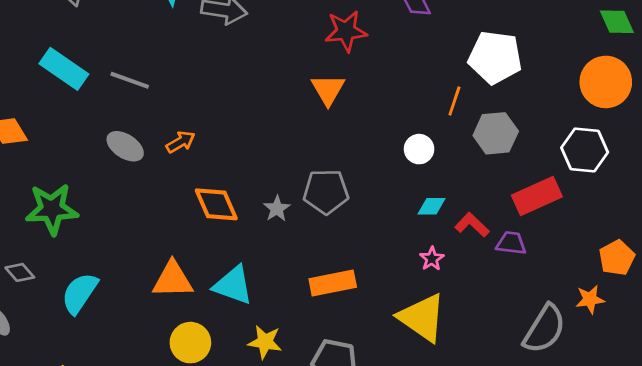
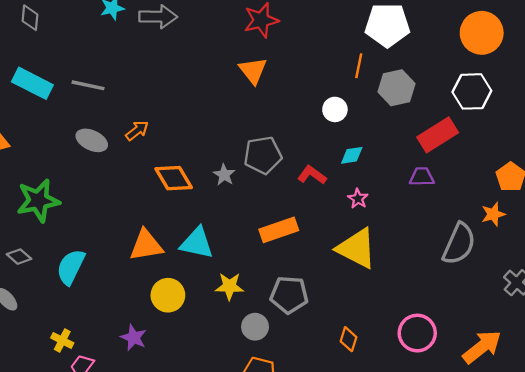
red L-shape: (472, 225) -> (312, 175), moved

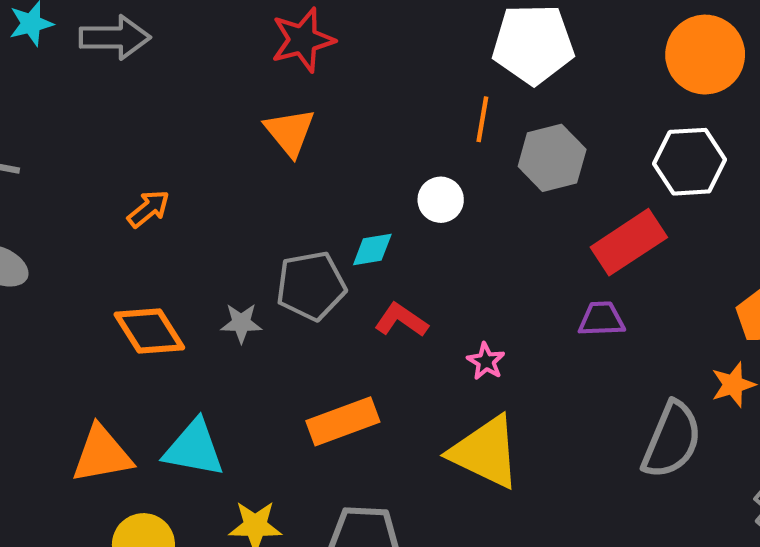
orange arrow: (137, 131) -> (149, 209), moved
cyan diamond: (352, 155) -> (372, 249), moved
gray star: (224, 175) -> (241, 323), turned -30

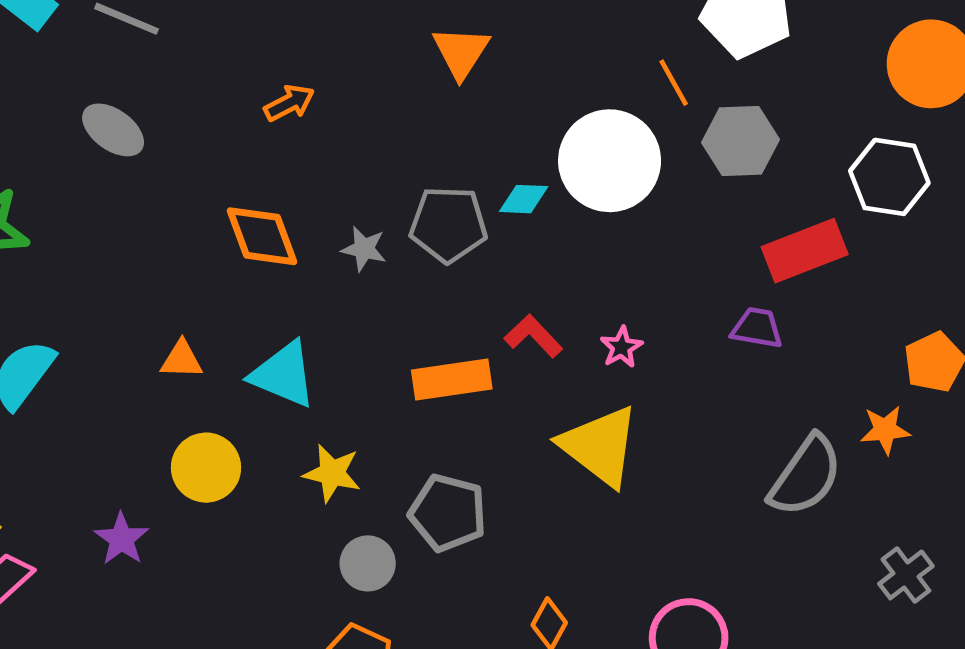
orange line: (482, 119) -> (674, 83), turned -51
white circle: (441, 200) -> (610, 161), size x2.0
red L-shape: (401, 320) -> (533, 336), moved
orange triangle: (102, 454) -> (182, 360), size x0.6

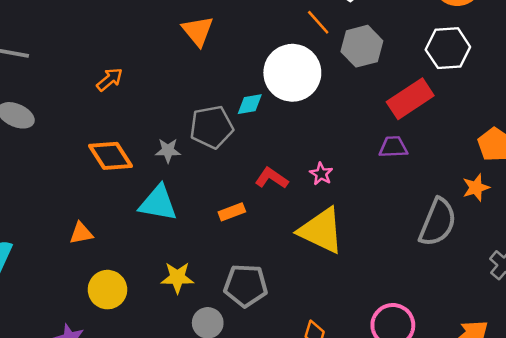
cyan triangle: (283, 374) -> (158, 203), moved
orange rectangle: (452, 380) -> (232, 212), size x0.6

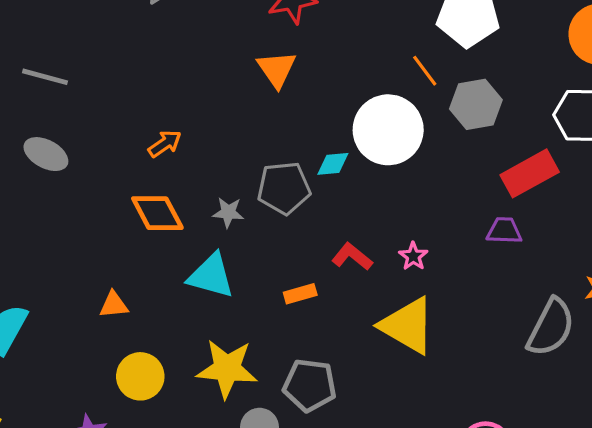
orange arrow: (110, 79) -> (165, 144), moved
yellow star: (177, 278) -> (227, 369), size x1.5

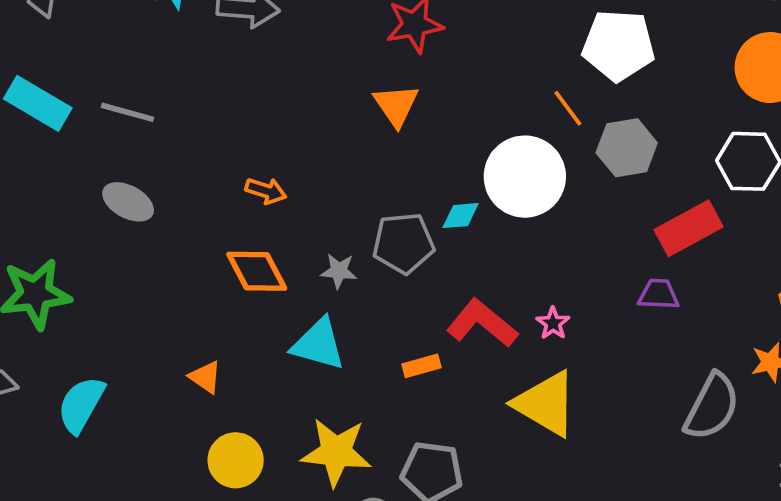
orange arrow: (165, 144) -> (266, 191), turned 52
red L-shape: (352, 257) -> (482, 323), size x1.5
orange triangle: (114, 305) -> (205, 377), turned 40

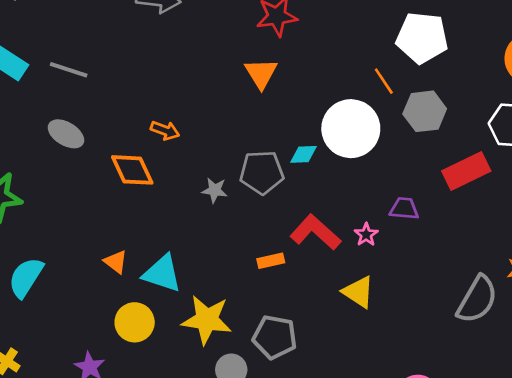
orange diamond: (257, 271) -> (132, 170), moved
purple trapezoid: (659, 294) -> (404, 209), moved
cyan triangle: (318, 344) -> (162, 273), moved
yellow triangle: (546, 404) -> (358, 292), size x0.7

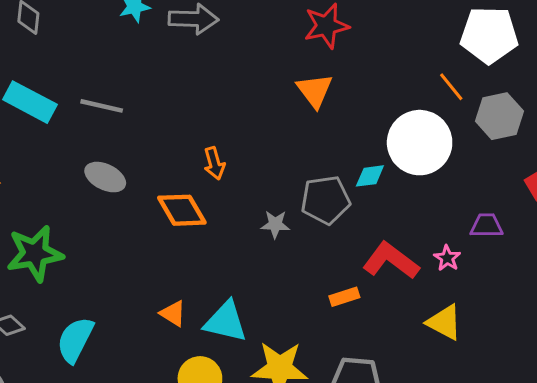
orange arrow: (165, 130) -> (214, 163), turned 60

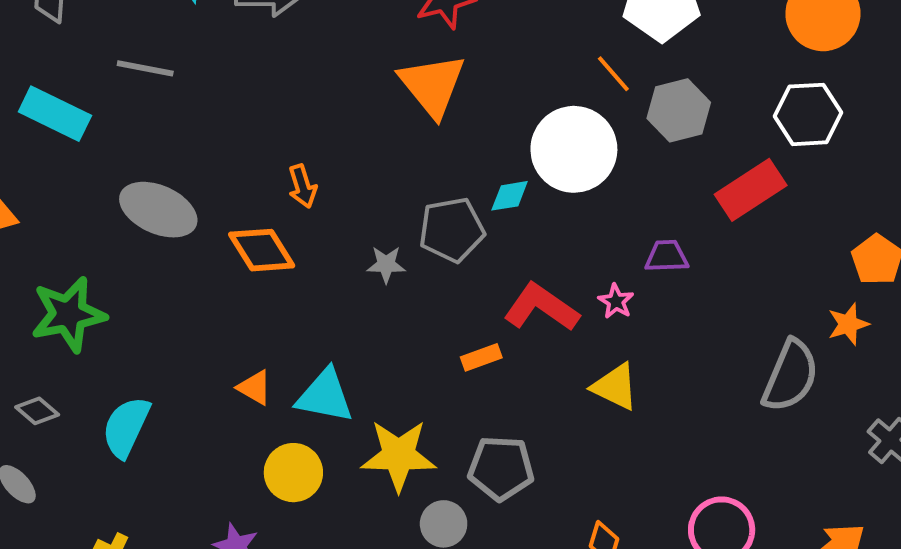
orange triangle: (315, 91) -> (432, 85), size x1.4
gray line: (102, 106) -> (145, 68), moved
gray ellipse: (105, 177) -> (158, 210), size x1.4

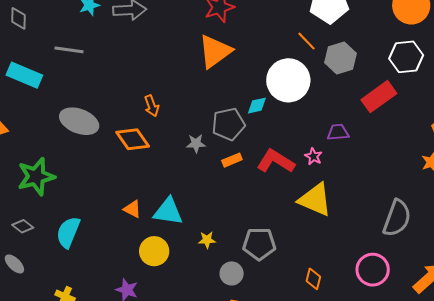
orange triangle: (432, 85) -> (215, 51), turned 36
orange rectangle: (481, 357) -> (232, 160), moved
gray semicircle: (790, 376) -> (397, 218), moved
yellow triangle: (615, 387) -> (315, 200), size x1.4
yellow star: (399, 455) -> (207, 240), size x0.5

